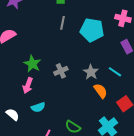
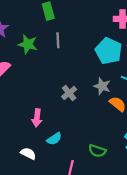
cyan pentagon: (92, 30) -> (109, 51), moved, turned 30
green star: (32, 64) -> (28, 44), moved

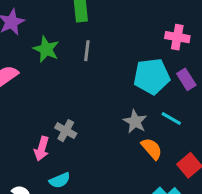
cyan pentagon: (109, 51) -> (152, 76), turned 30
gray cross: (69, 93) -> (66, 131), moved, turned -32

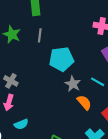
cyan pentagon: (152, 76) -> (61, 59), moved
gray cross: (66, 131) -> (11, 81), moved

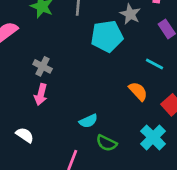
gray star: (73, 84) -> (130, 14), moved
cyan semicircle: (21, 124) -> (88, 121), moved

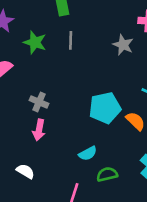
cyan pentagon: (107, 36) -> (105, 108), moved
green semicircle: (106, 143) -> (107, 174), turned 144

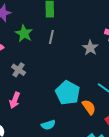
gray cross: (39, 102) -> (19, 70), moved
cyan pentagon: (105, 108) -> (68, 93), turned 30

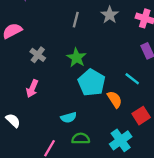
green star: (24, 33) -> (76, 58), moved
gray star: (90, 48) -> (110, 15), moved

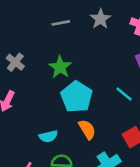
gray line: (76, 20) -> (61, 23), turned 63
orange semicircle: (115, 99) -> (87, 129), moved

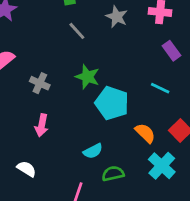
gray line: (61, 23) -> (77, 31), turned 72
orange semicircle: (87, 129) -> (145, 133), moved

